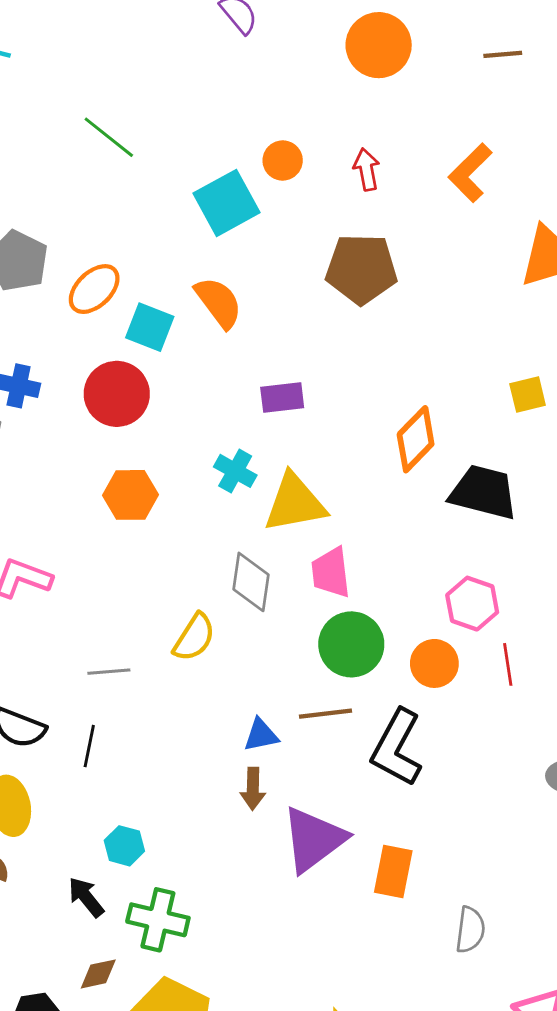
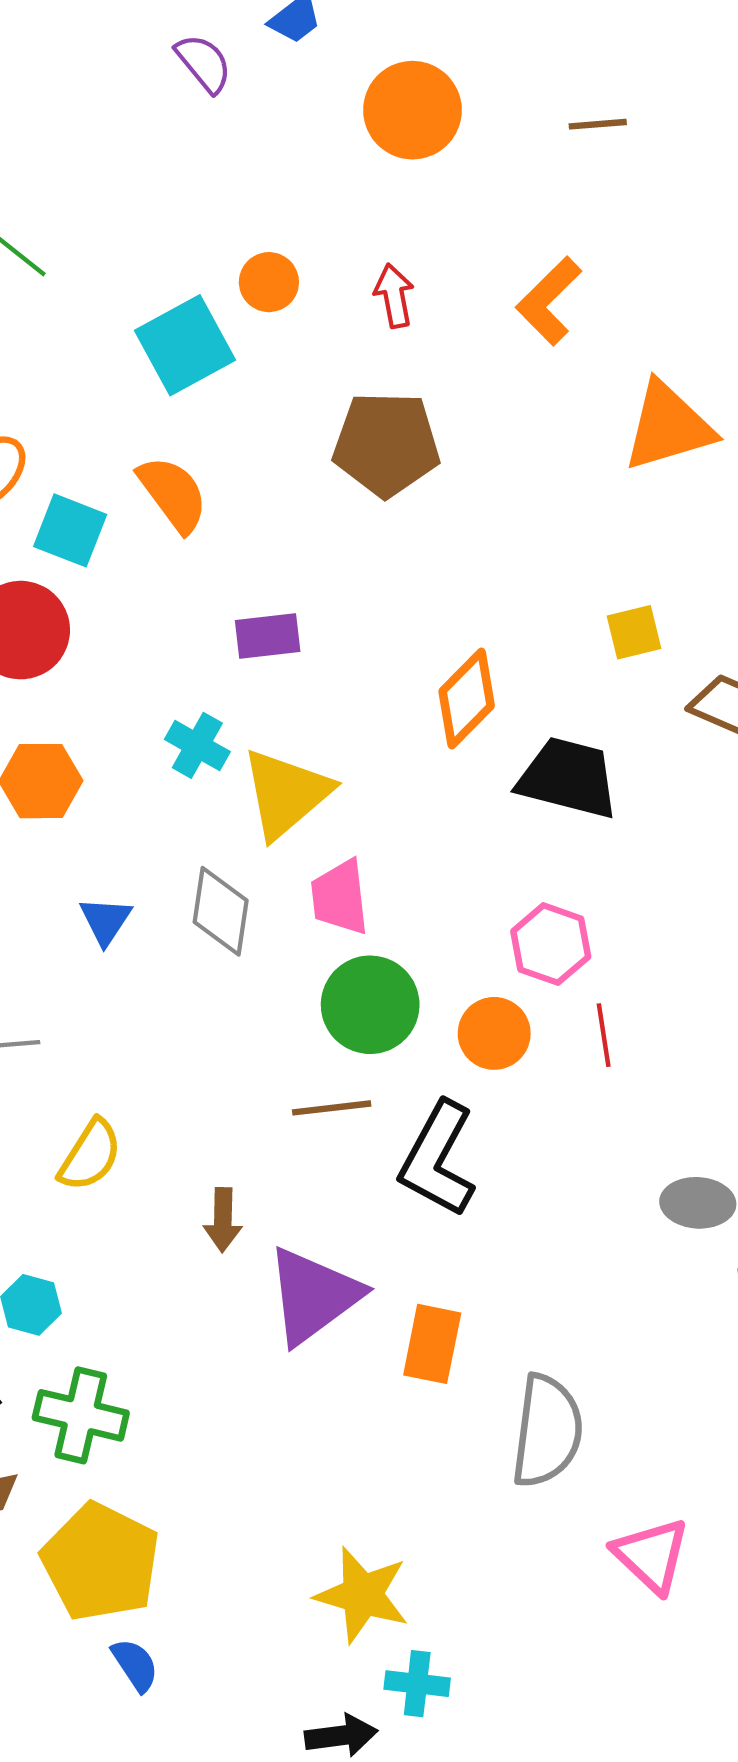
yellow triangle: (295, 503) -> (286, 793), turned -30
yellow semicircle: (194, 637) -> (90, 1155), moved
blue triangle: (261, 735) -> (105, 921), moved, turned -45
gray semicircle: (470, 930) -> (547, 1431), size x1.6

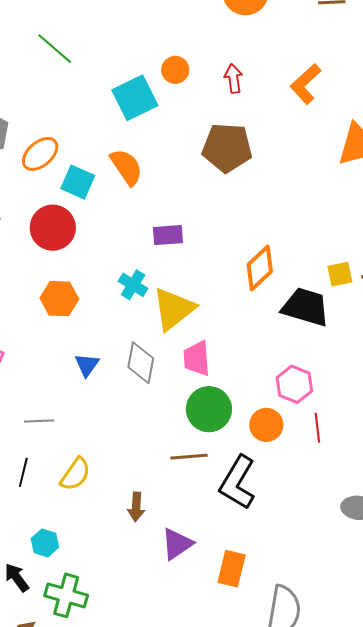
yellow square: (634, 632) -> (340, 274), moved
purple triangle: (313, 1296) -> (177, 544), size x0.7

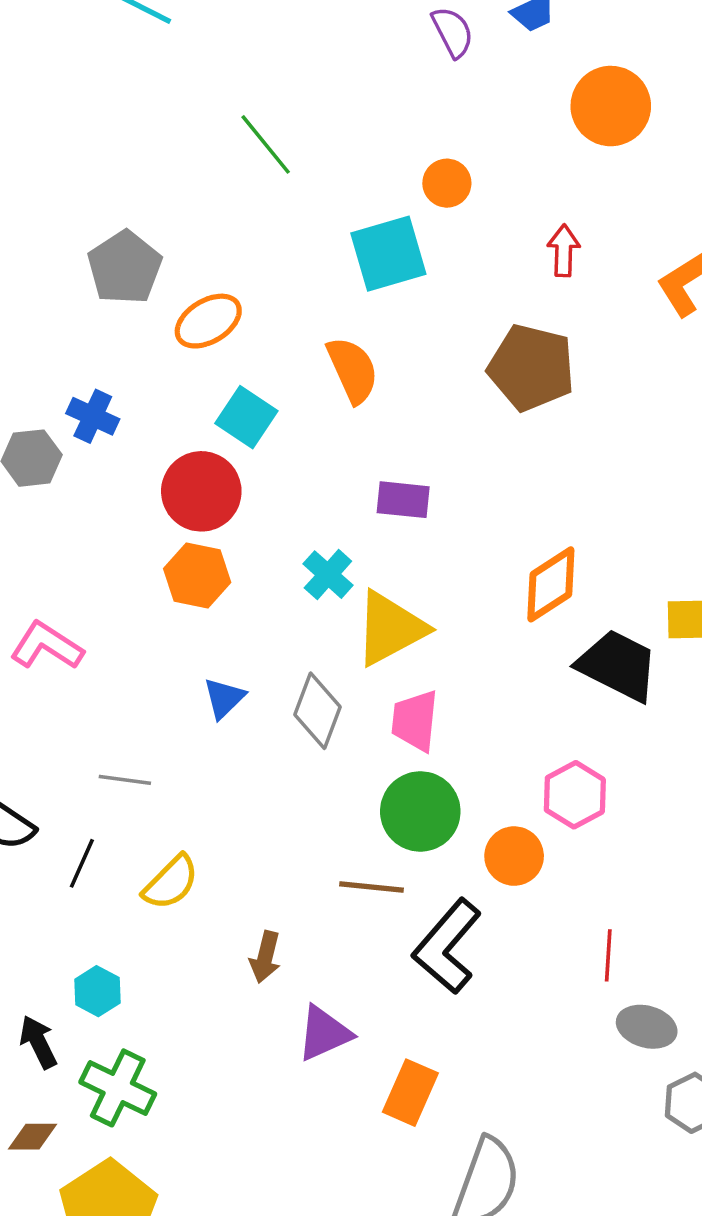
orange circle: (175, 70) -> (447, 183), moved
cyan square: (78, 182) -> (246, 417), moved
red circle: (53, 228) -> (201, 491), moved
red line: (317, 428) -> (608, 955), moved

